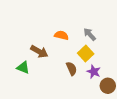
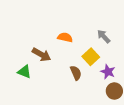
gray arrow: (90, 34) -> (104, 36), moved
purple star: (94, 72) -> (108, 72), moved

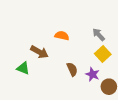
yellow square: (91, 57) -> (103, 54), moved
purple star: (108, 72) -> (93, 74), moved

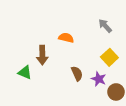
gray arrow: (99, 35) -> (105, 26), moved
brown arrow: (39, 52) -> (42, 55), turned 60

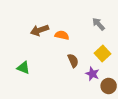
brown arrow: (42, 55) -> (40, 30), moved, turned 72
brown semicircle: (77, 74) -> (73, 61), moved

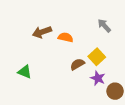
yellow square: (103, 53) -> (97, 57), moved
brown semicircle: (73, 61) -> (77, 64), turned -96

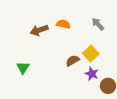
orange semicircle: (66, 37) -> (63, 24), moved
green triangle: (25, 72) -> (23, 68), turned 40

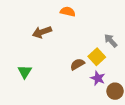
orange semicircle: (63, 24) -> (68, 12), moved
gray arrow: (98, 24) -> (111, 41), moved

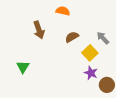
brown arrow: (42, 32) -> (39, 30), turned -90
brown semicircle: (77, 64) -> (72, 37), moved

